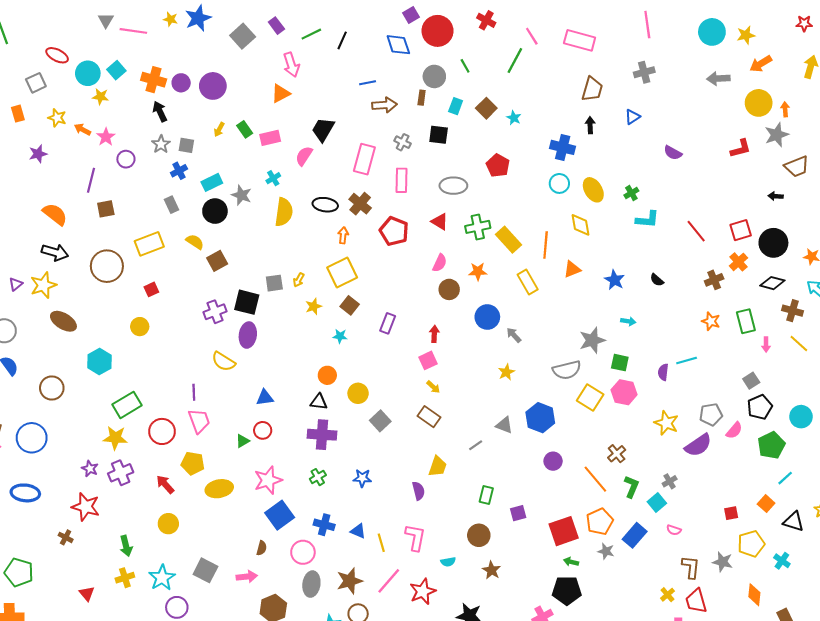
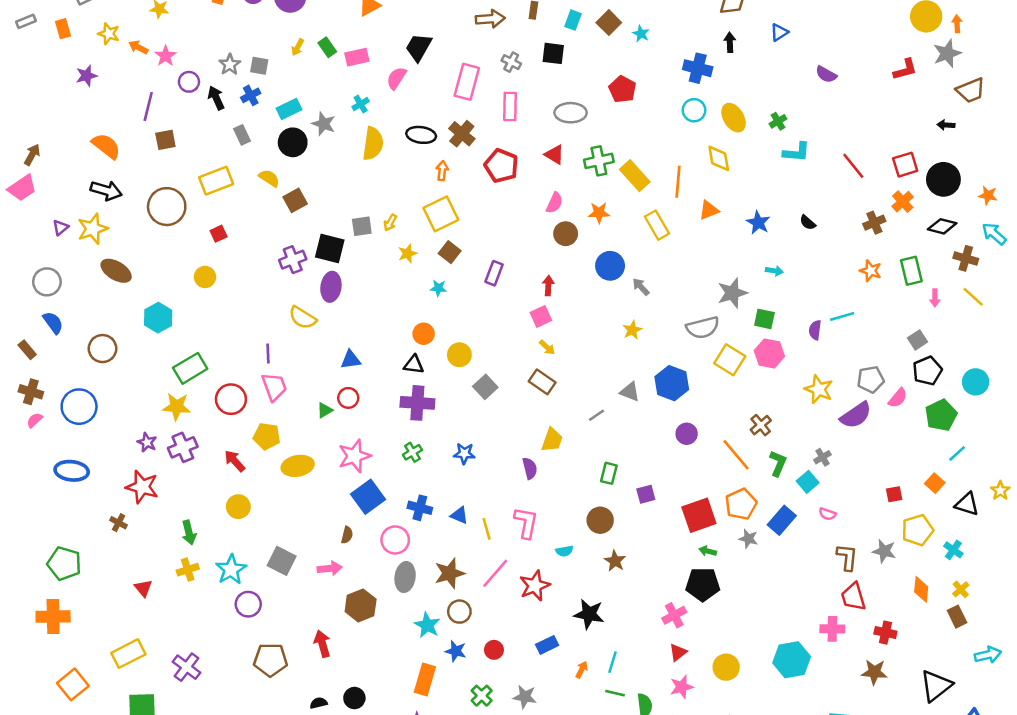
black arrow: (160, 111) -> (216, 98), moved
yellow cross: (667, 595) -> (961, 589), moved

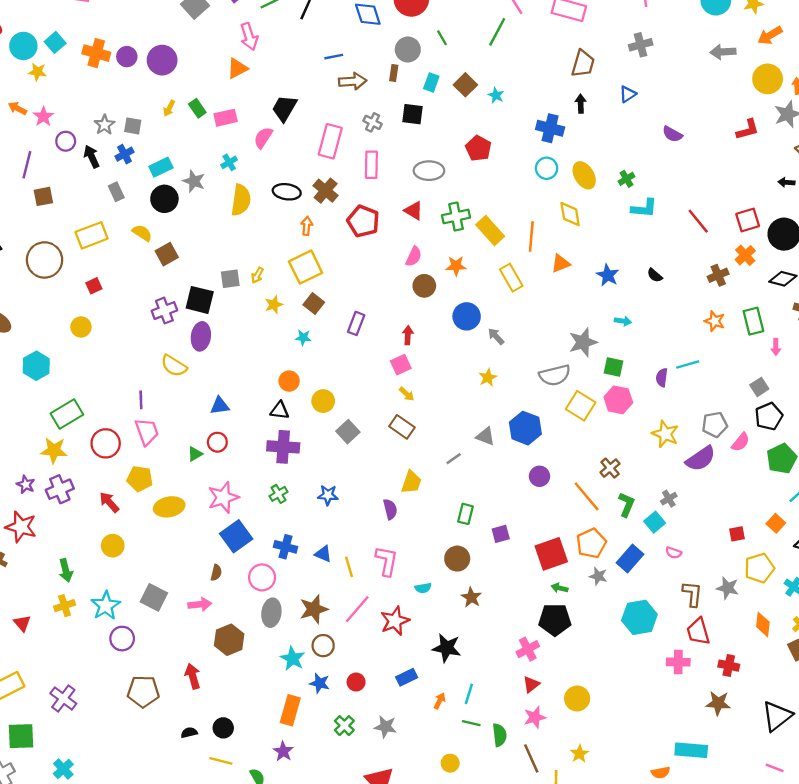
cyan hexagon: (792, 660) -> (639, 617), moved

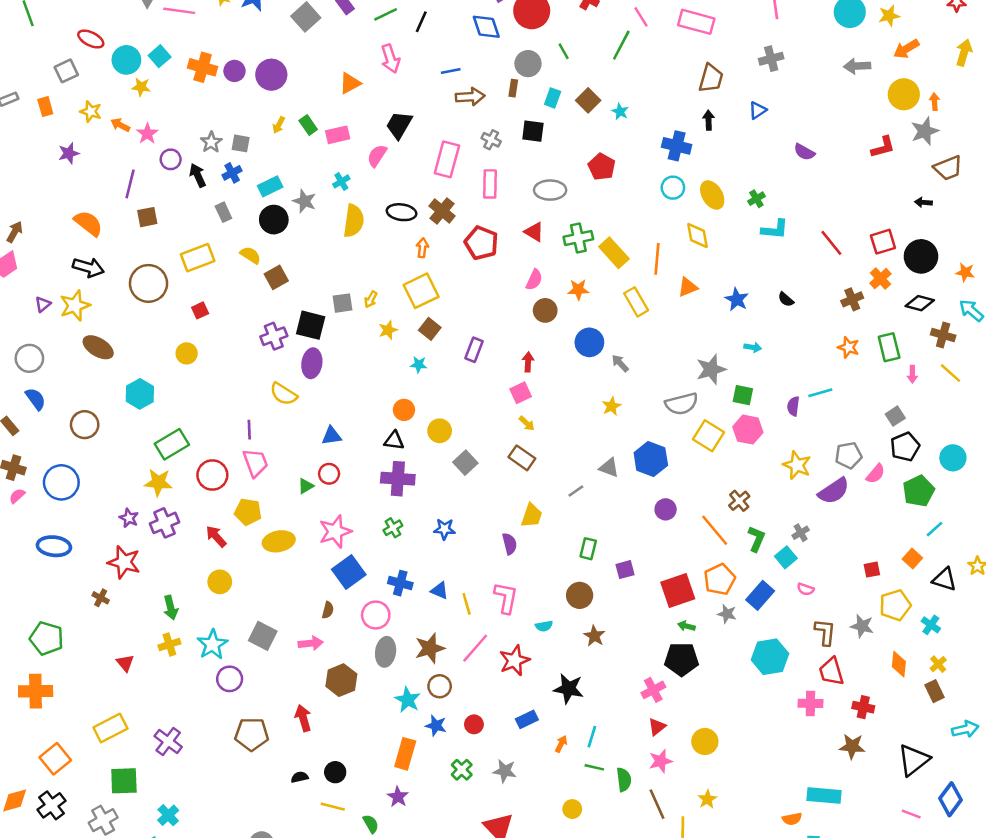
pink arrow: (249, 37) -> (390, 59), moved

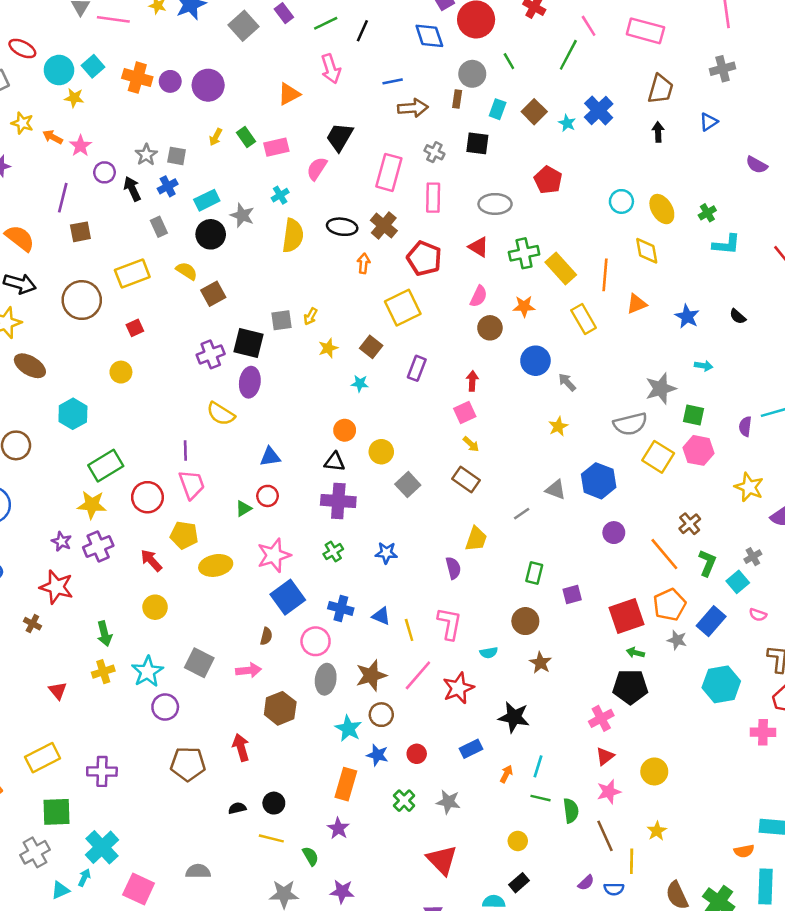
blue cross: (677, 146) -> (599, 110), moved, turned 32
yellow square: (421, 291) -> (403, 308), moved
purple cross: (168, 741) -> (102, 771), turned -36
cyan cross: (168, 815) -> (102, 847), size x1.5

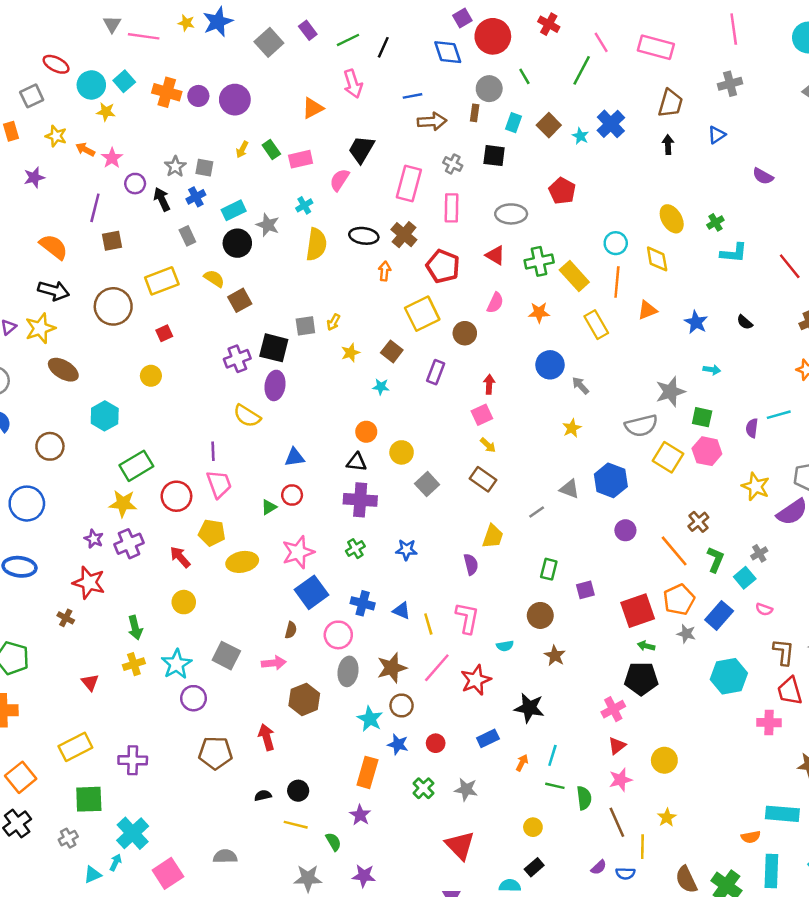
cyan circle: (621, 201) -> (616, 243), moved
brown circle: (490, 328) -> (465, 333), moved
gray cross: (35, 852) -> (68, 838), size x0.7
pink square: (139, 889) -> (168, 873), turned 32

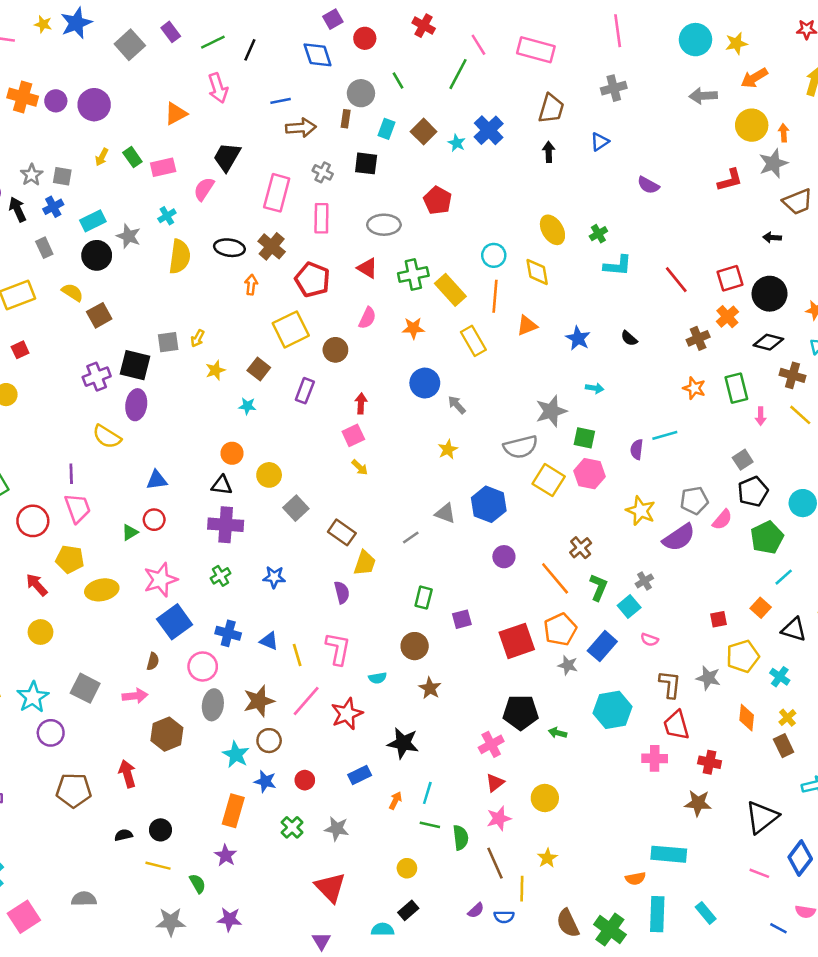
red circle: (493, 36) -> (365, 38), size x0.6
brown rectangle: (483, 479) -> (342, 532), moved
green arrow: (646, 646) -> (558, 733), moved

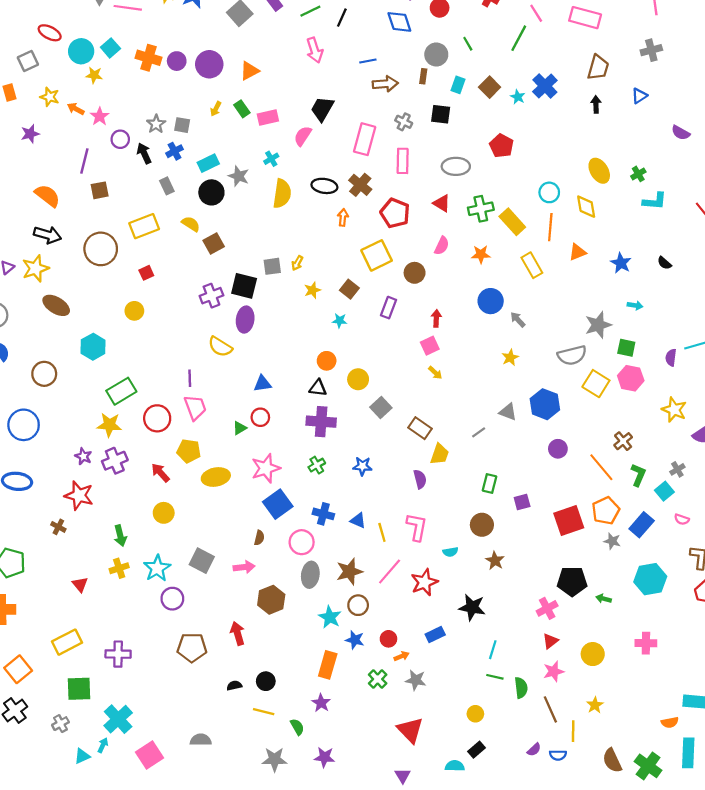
orange triangle: (176, 114) -> (249, 71), moved
pink cross: (655, 758) -> (646, 643), moved
orange arrow: (395, 801) -> (402, 656), moved, turned 40

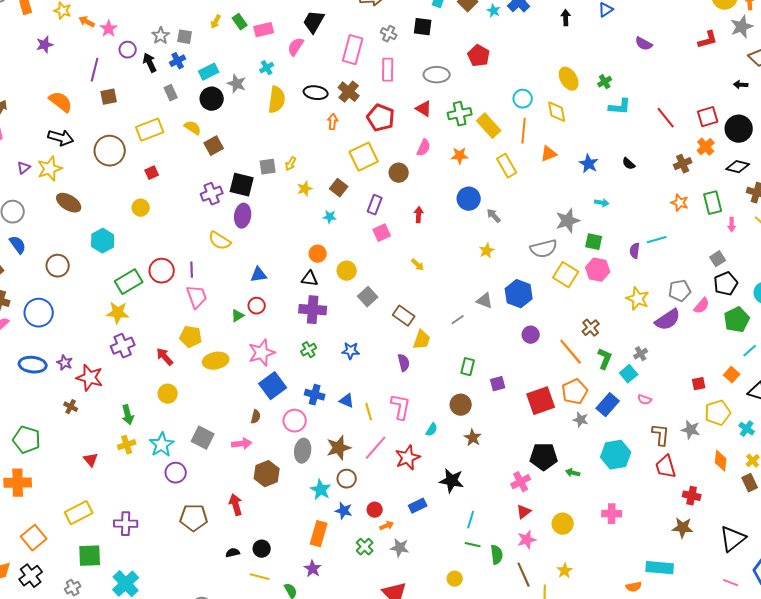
pink square: (430, 346) -> (382, 233), moved
red circle: (157, 418) -> (162, 271), moved
purple star: (83, 456) -> (65, 363), moved
cyan semicircle: (450, 552) -> (432, 430), turned -48

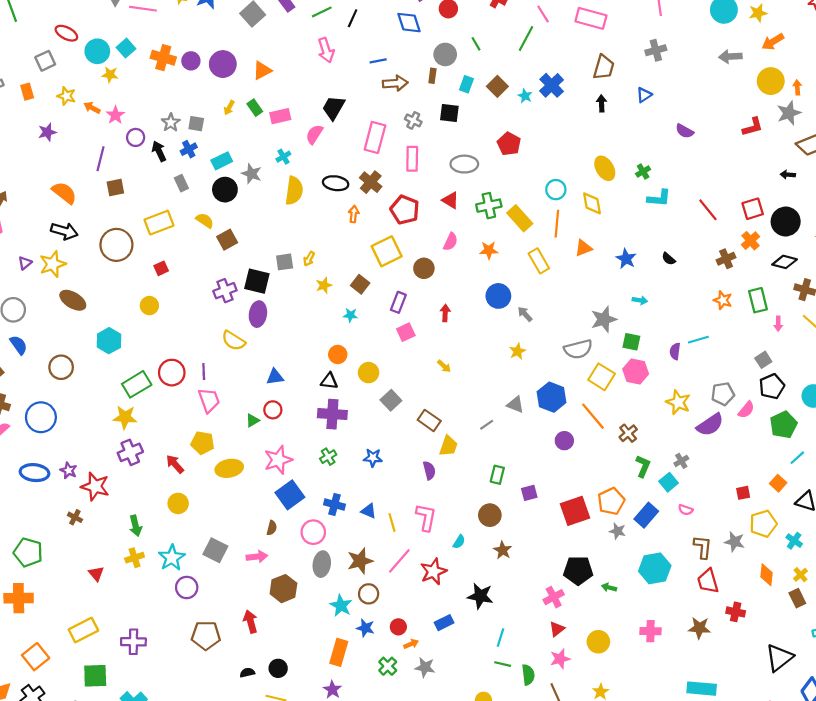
orange line: (571, 352) -> (593, 416), moved
brown star: (683, 528) -> (699, 628), moved

